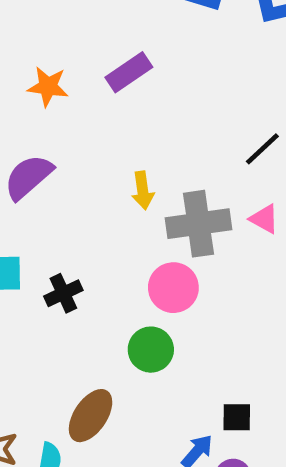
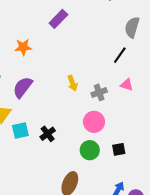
purple rectangle: (129, 72) -> (58, 19), moved
gray cross: (199, 224) -> (99, 92), size x0.6
black square: (237, 417) -> (119, 149), moved

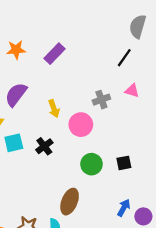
purple rectangle: (58, 19) -> (54, 54), moved
yellow arrow: (72, 83) -> (54, 109), moved
pink circle: (94, 122) -> (81, 125), moved

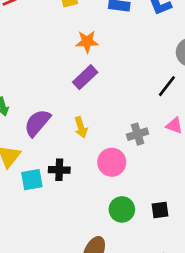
orange star: (16, 50) -> (87, 42), moved
yellow arrow: (54, 109) -> (81, 127), moved
black cross: (44, 146) -> (59, 170), moved, turned 36

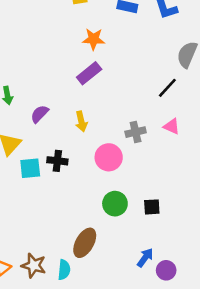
purple semicircle: (37, 123) -> (40, 114), size x0.7

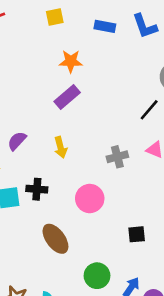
pink circle: (109, 157) -> (90, 199), moved
green circle: (115, 204) -> (97, 276), moved
brown ellipse: (85, 243) -> (55, 239), moved, turned -64

